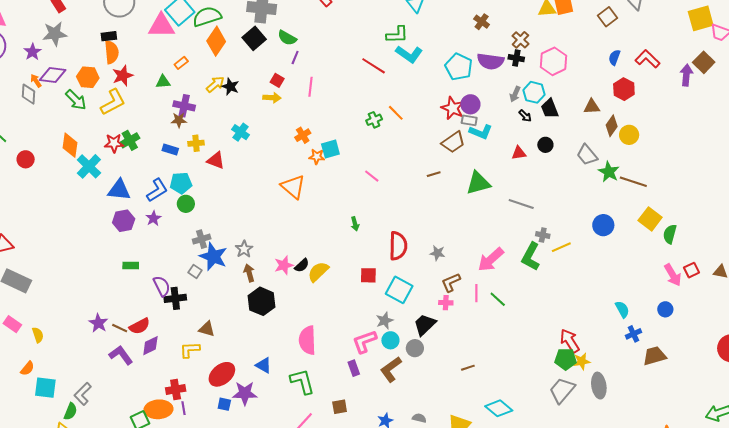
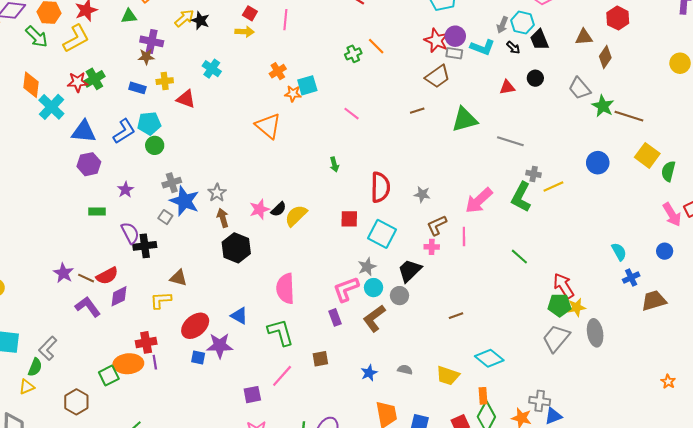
cyan L-shape: (481, 132) -> (482, 47), moved
yellow circle: (629, 135) -> (680, 63), moved
purple star: (153, 218) -> (125, 190), moved
green line: (498, 299) -> (519, 257), moved

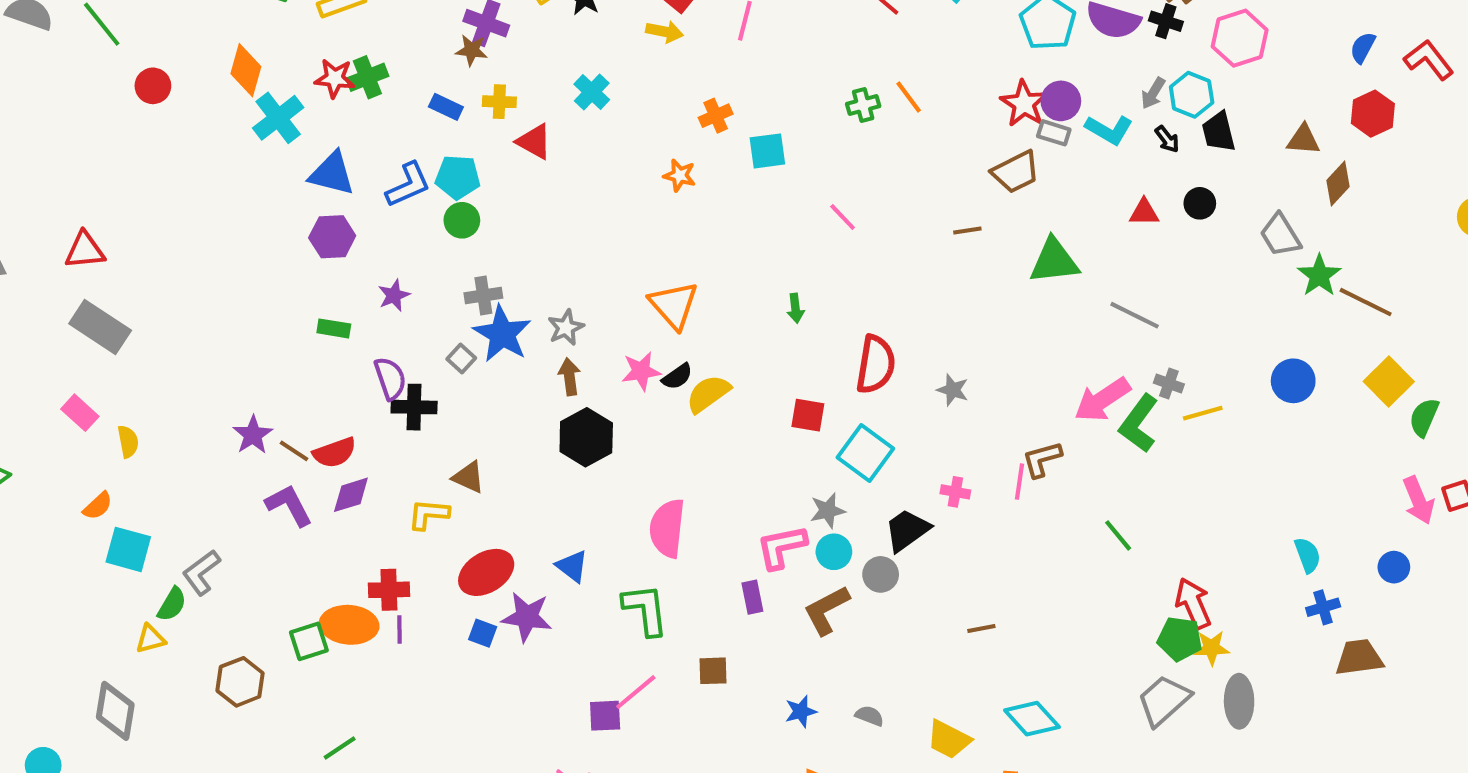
orange star: (293, 94) -> (680, 175), moved
orange triangle: (268, 126) -> (674, 305), moved
pink arrow: (479, 201) -> (1102, 400), moved
brown L-shape: (437, 225) -> (1042, 459), moved
purple square: (252, 395) -> (605, 716), moved

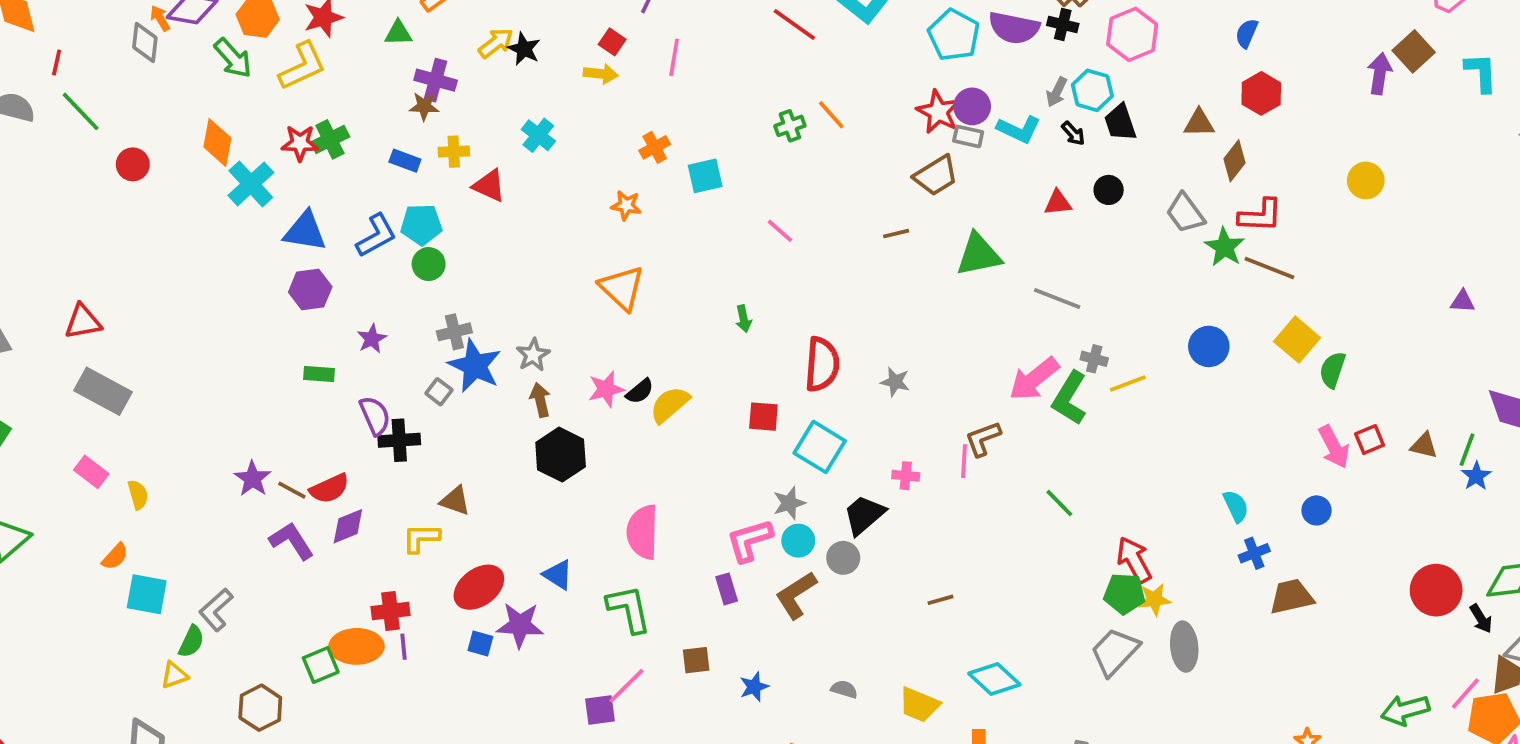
red L-shape: (1429, 60) -> (1260, 215), moved, turned 135
orange triangle: (674, 305) -> (622, 288), moved
blue star: (801, 711) -> (754, 687), moved

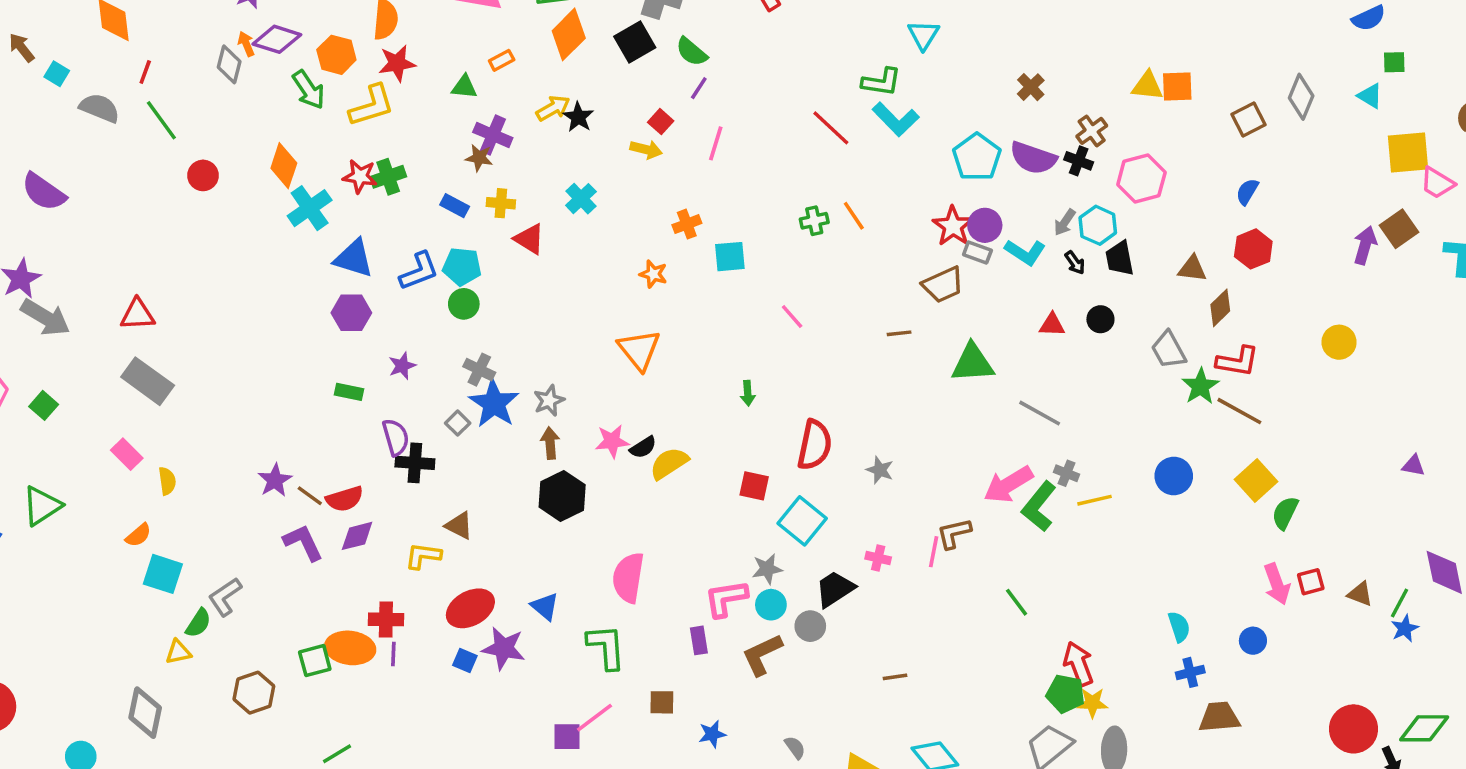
gray cross: (454, 332) -> (479, 370), turned 32
gray semicircle: (844, 689) -> (795, 747), turned 30

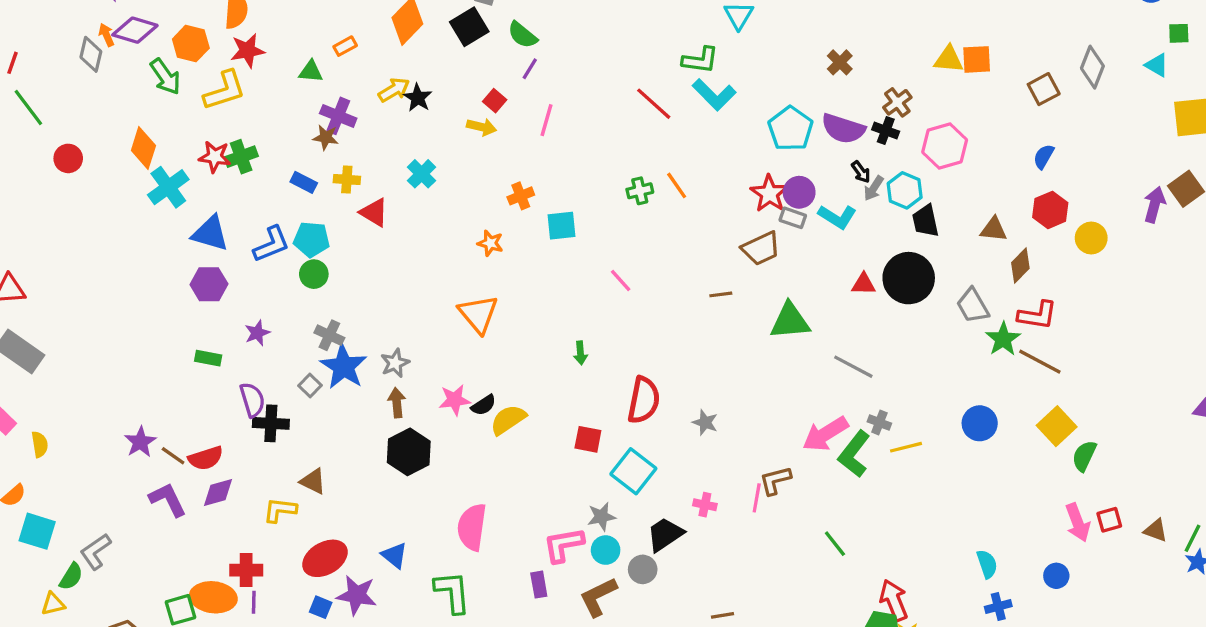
black arrow: (1075, 263) -> (861, 172), moved
black circle: (1100, 319) -> (909, 278), size x2.0
yellow circle: (1339, 342) -> (1091, 238), moved

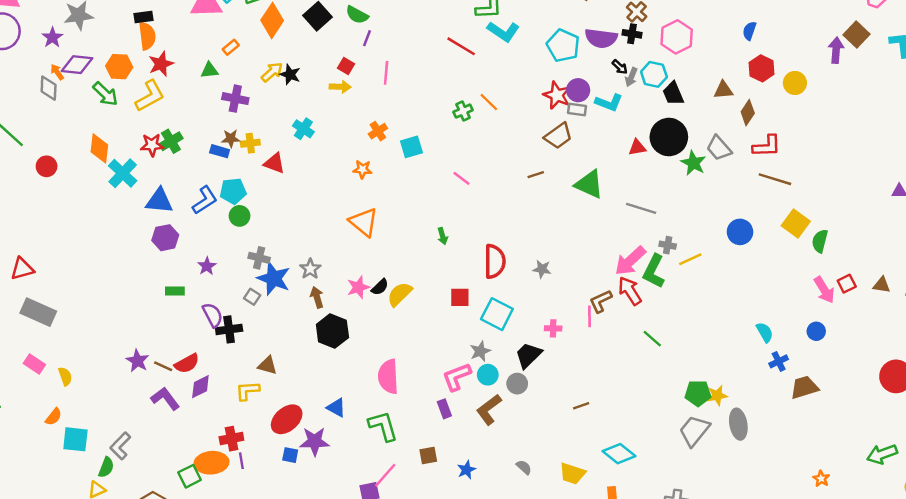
brown star: (326, 137) -> (231, 138), moved
green triangle: (790, 321) -> (589, 184), turned 40
green star: (1003, 339) -> (693, 163), moved
red arrow: (894, 600) -> (630, 291), moved

